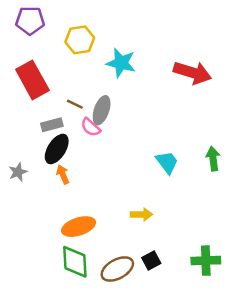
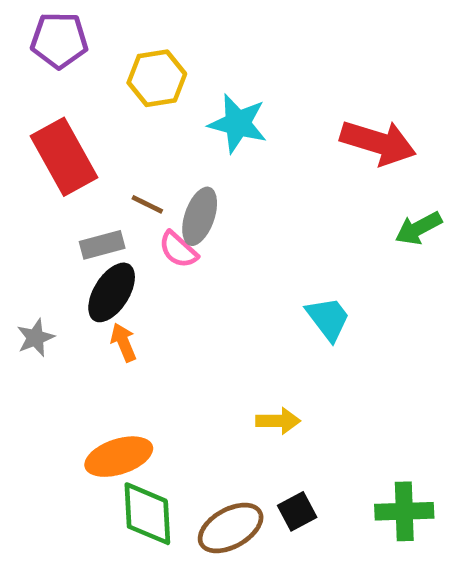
green arrow: (213, 159) -> (419, 228), moved, turned -110
orange ellipse: (79, 227) -> (119, 457), moved

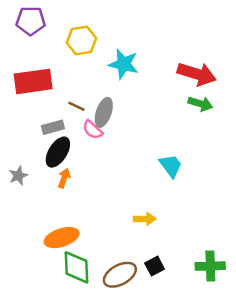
red rectangle: (64, 157) -> (33, 81), turned -69
green arrow: (419, 228) -> (200, 104), moved, turned -135
orange arrow: (123, 342) -> (64, 178), turned 42

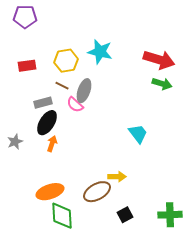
yellow hexagon: (81, 41) -> (66, 61), moved
red rectangle: (33, 81) -> (27, 66), size x0.6
brown ellipse: (120, 275) -> (97, 192), moved

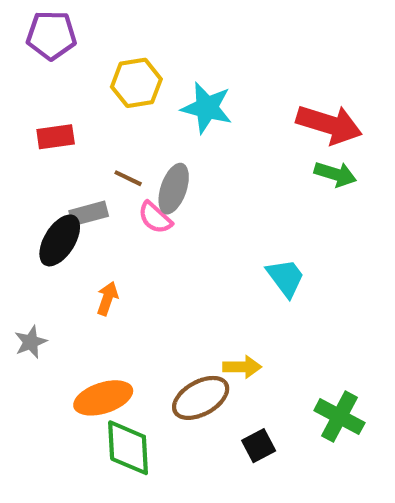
yellow hexagon: (66, 61) -> (136, 83), moved
black ellipse: (47, 123) -> (60, 240), moved
gray star: (15, 142) -> (31, 342), moved
green cross: (170, 215) -> (339, 417), moved, turned 30

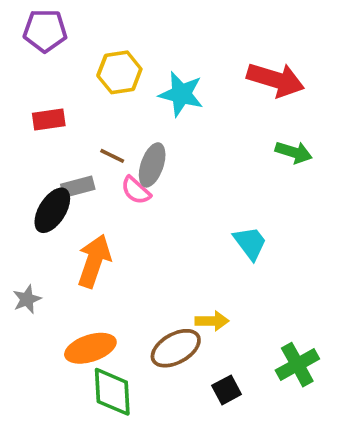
red arrow: (329, 124) -> (276, 80), moved
orange arrow: (107, 298) -> (94, 261), size x1.8
green cross: (339, 417) -> (297, 365), turned 33

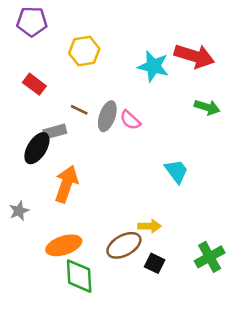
cyan star: (181, 94) -> (153, 66), moved
red rectangle: (49, 120) -> (34, 84), turned 45
pink semicircle: (136, 190) -> (130, 120), moved
black square: (227, 390) -> (155, 263), moved, turned -36

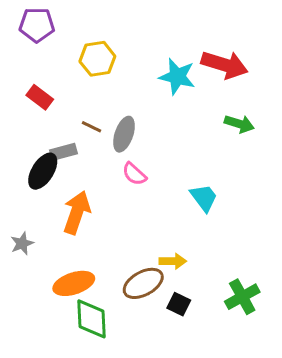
pink semicircle: (130, 120) -> (134, 174), moved

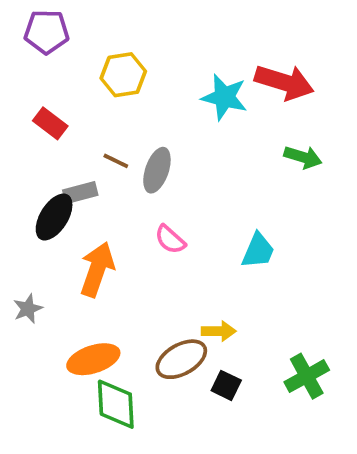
pink semicircle: (134, 174) -> (170, 239), moved
cyan trapezoid: (204, 198) -> (258, 251), turned 60

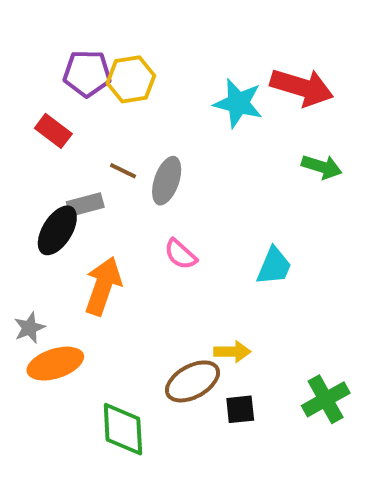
purple pentagon: (47, 32) -> (87, 73), moved
orange ellipse: (93, 359) -> (55, 364), moved
black square: (226, 385) -> (240, 409), turned -32

